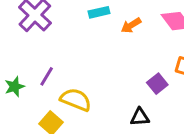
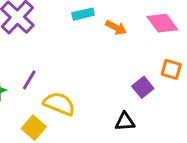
orange arrow: (131, 25) -> (116, 28), turned -120

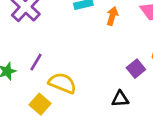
orange arrow: (116, 28) -> (112, 16), turned -102

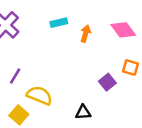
black triangle: (120, 99) -> (83, 112), moved

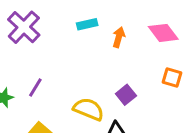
purple square: (107, 82) -> (126, 95), moved
yellow semicircle: (39, 95) -> (89, 109), moved

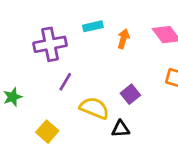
purple cross: (24, 27) -> (50, 44), moved, turned 36
purple line: (35, 88) -> (65, 82), moved

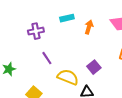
purple cross: (50, 44) -> (36, 31), size x0.7
purple line: (65, 82) -> (47, 58), turned -64

